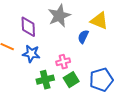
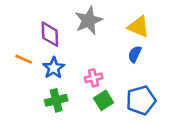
blue semicircle: (83, 37) -> (135, 54), moved
blue star: (31, 54) -> (54, 68), turned 30
green cross: (45, 80) -> (56, 100), moved

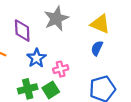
blue star: (54, 68) -> (36, 58), moved
green square: (104, 100) -> (51, 90), moved

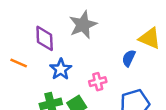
yellow triangle: (100, 24) -> (150, 38), moved
pink cross: (61, 69) -> (98, 82), moved

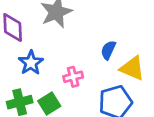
yellow triangle: (150, 38) -> (132, 68), moved

